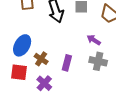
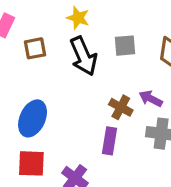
brown cross: (41, 59) -> (121, 107), moved

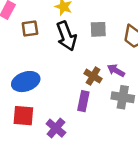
blue ellipse: (33, 118) -> (26, 82), turned 44

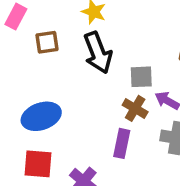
gray square: (98, 29) -> (141, 77), moved

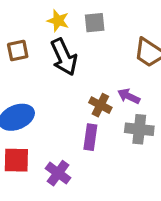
gray square: (141, 77) -> (95, 23), moved

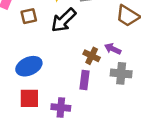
black arrow: (64, 57) -> (64, 20), turned 72
purple cross: (58, 173) -> (61, 107), turned -30

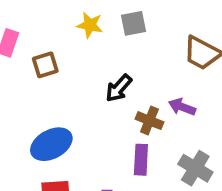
black arrow: (64, 20) -> (119, 88), moved, size x0.7
gray cross: (121, 73) -> (195, 168), moved, turned 30

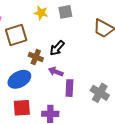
brown square: (45, 65) -> (16, 35), size x1.5
purple arrow: (182, 107) -> (56, 72), moved
brown cross: (149, 121) -> (36, 57), moved

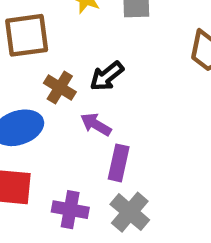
gray cross: (100, 93) -> (130, 212), moved

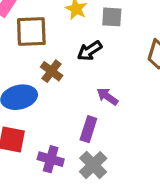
black arrow: (107, 76) -> (90, 51), moved
purple arrow: (96, 124) -> (107, 96), moved

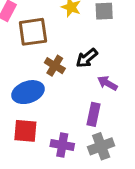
black arrow: (90, 51) -> (87, 58), moved
gray cross: (93, 165) -> (101, 146), turned 30

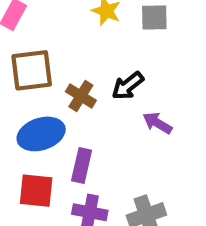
brown square: (33, 32) -> (32, 70), moved
purple rectangle: (93, 114) -> (82, 166), moved

